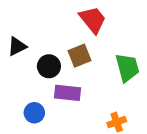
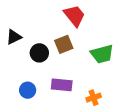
green trapezoid: (127, 68) -> (102, 54), turned 90
purple rectangle: (68, 93) -> (62, 85), moved

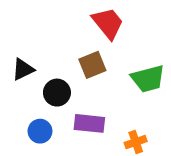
black triangle: (14, 37) -> (23, 69), moved
black circle: (39, 53) -> (57, 93), moved

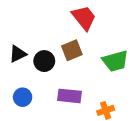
black circle: (57, 93) -> (44, 61), moved
blue circle: (40, 131) -> (23, 97), moved

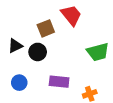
brown square: (72, 50) -> (46, 28), moved

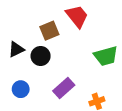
purple rectangle: (59, 82) -> (64, 88), turned -48

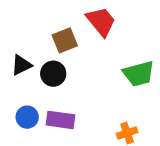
purple rectangle: (64, 88) -> (60, 120), moved, turned 50

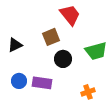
brown square: (65, 40) -> (51, 37), moved
black circle: (53, 74) -> (63, 59), moved

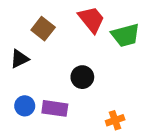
brown square: (51, 37) -> (43, 29), moved, turned -30
green trapezoid: (96, 51) -> (126, 35), moved

